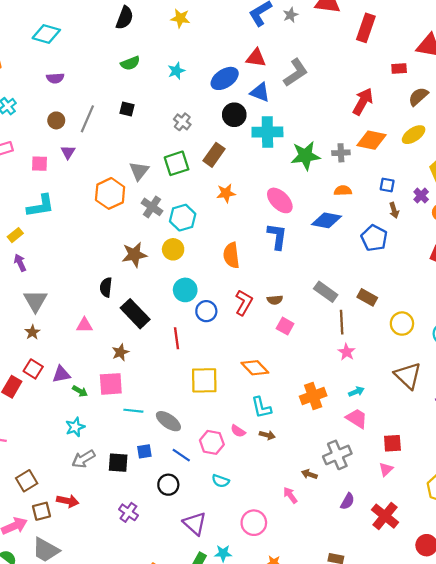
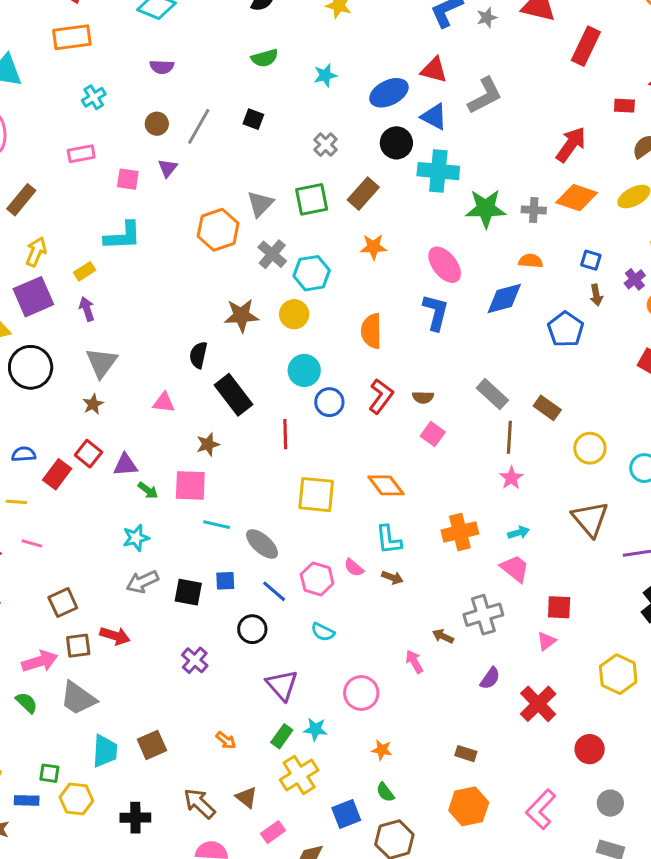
blue diamond: (327, 220) -> (504, 298), turned -32

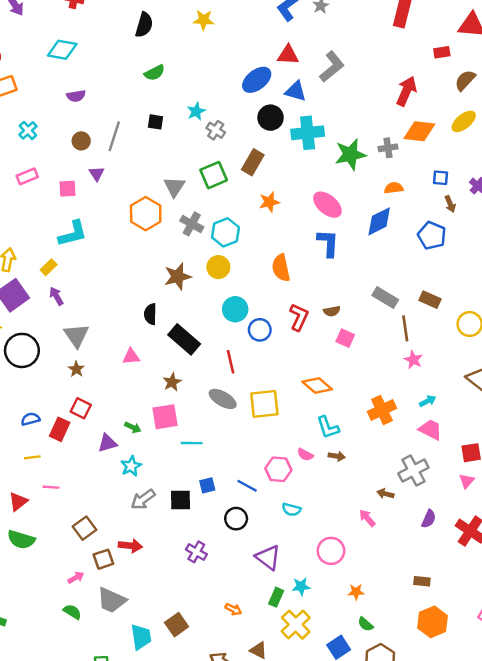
cyan star: (325, 75) -> (196, 111), moved
purple triangle: (125, 465) -> (107, 443), moved
gray ellipse: (262, 544) -> (223, 399), moved
pink arrow: (40, 661) -> (76, 578), size x0.6

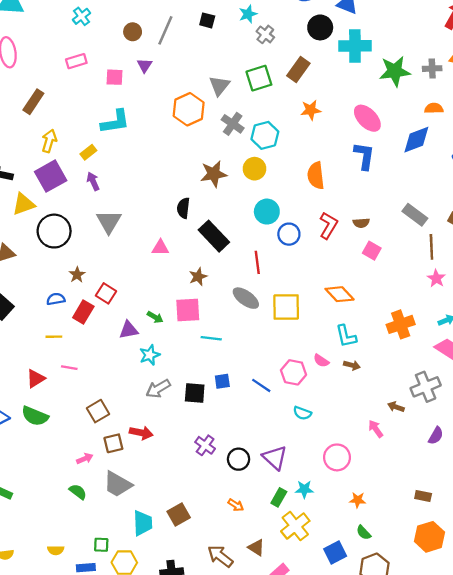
brown star: (76, 369) -> (77, 275), moved
black circle: (236, 519) -> (239, 459), moved

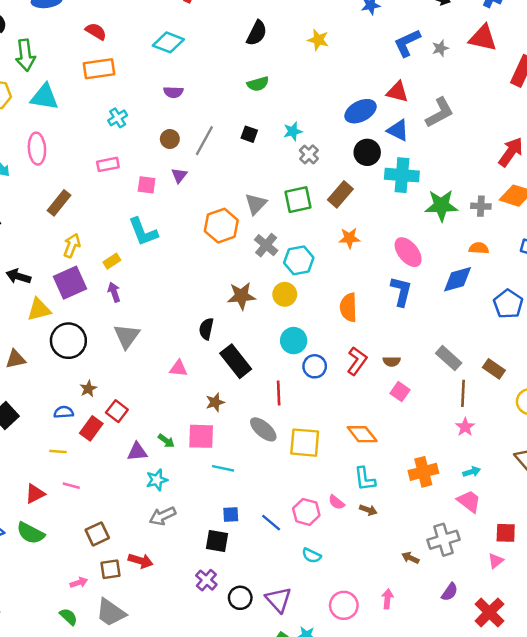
cyan L-shape: (115, 122) -> (143, 232), turned 72
black square: (195, 393) -> (217, 541), moved
pink arrow: (376, 429) -> (387, 599), moved, turned 36

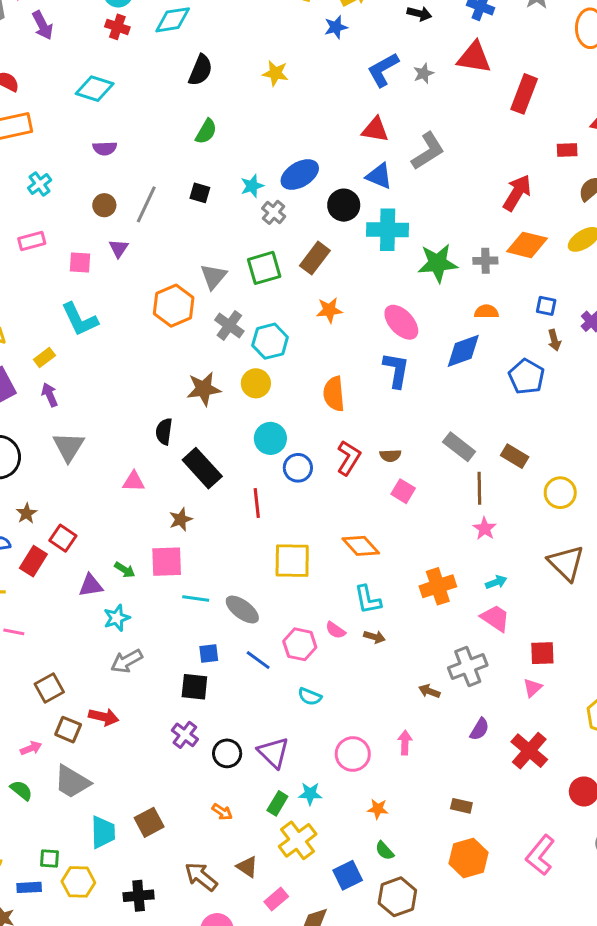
green semicircle: (258, 84) -> (206, 131), turned -40
blue ellipse: (361, 111) -> (300, 175), moved
gray ellipse: (263, 429) -> (242, 610), moved
brown square: (110, 569) -> (68, 730), turned 35

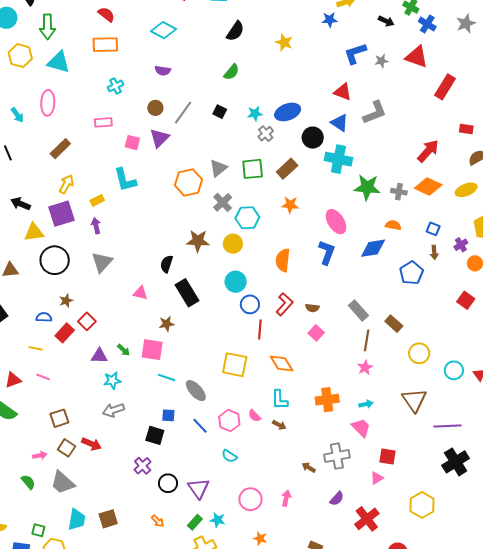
purple triangle: (119, 248) -> (159, 138), size x1.5
red line: (257, 503) -> (260, 329), moved

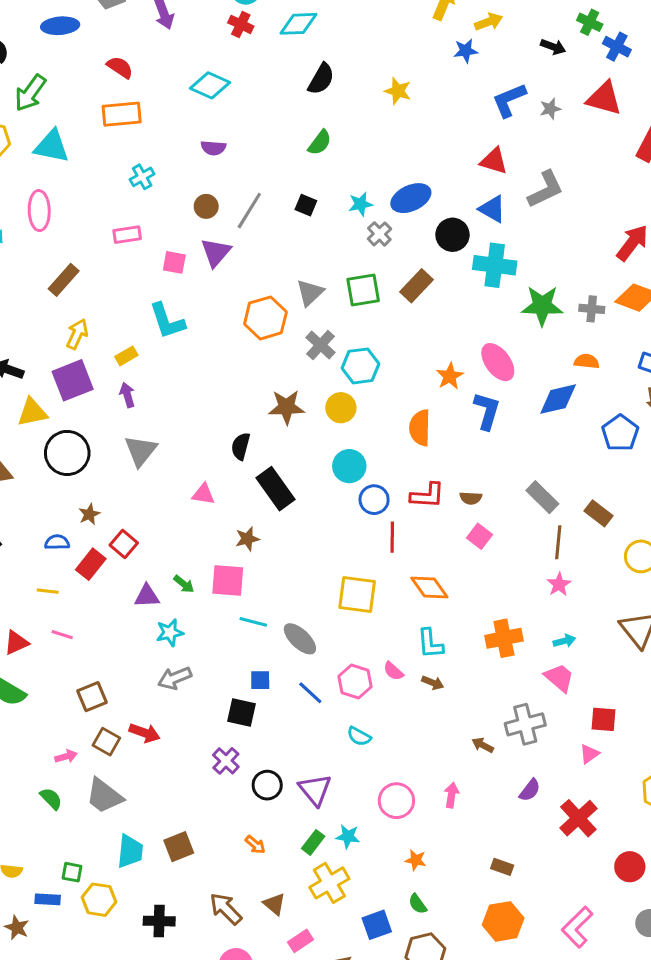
green arrow: (47, 27) -> (30, 93), turned 40
orange star: (290, 205) -> (450, 376), moved, turned -30
red L-shape: (284, 304) -> (427, 495), turned 55

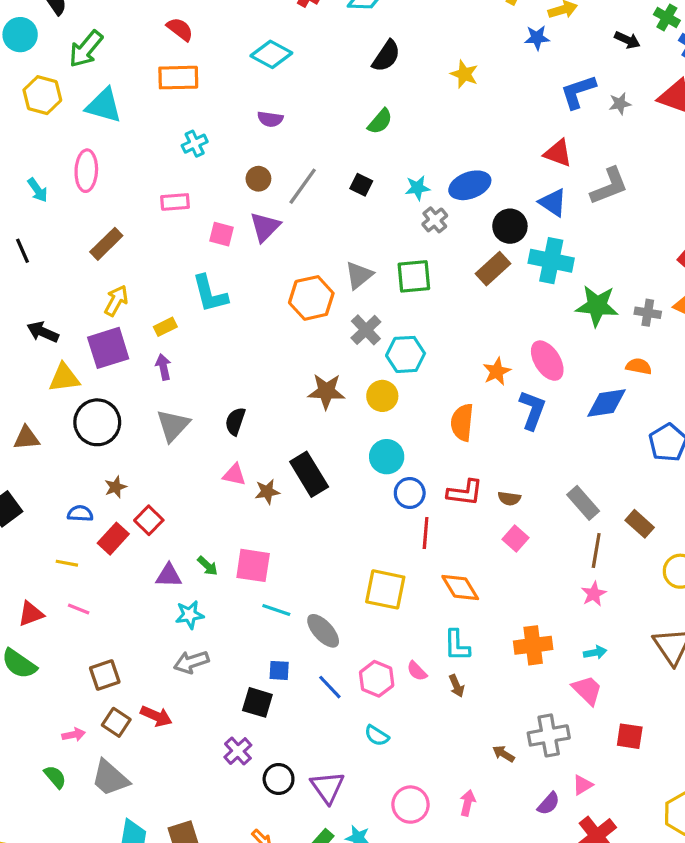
brown rectangle: (416, 286) -> (493, 269), moved
black semicircle: (241, 446) -> (235, 421), moved
brown star: (247, 539) -> (267, 492), moved
brown arrow: (433, 683) -> (457, 686), turned 40
pink triangle: (589, 754) -> (582, 785), moved

